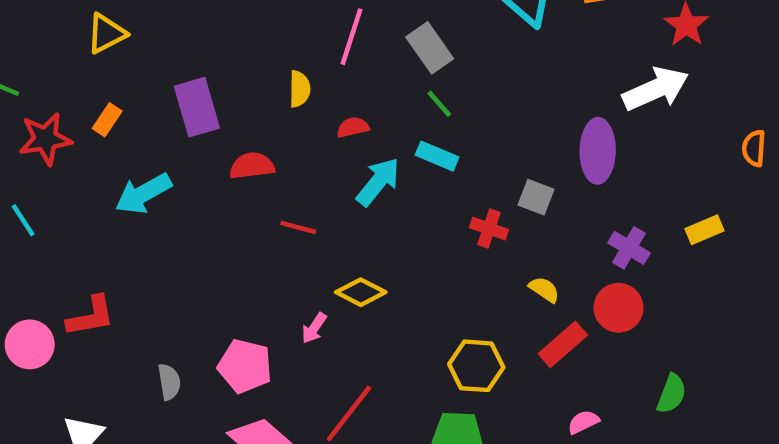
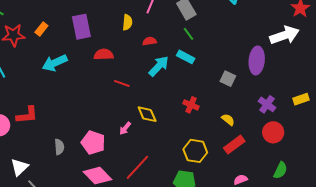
red cross: (489, 229) -> (191, 105), moved
yellow diamond: (361, 292) -> (147, 114), turned 35
red circle: (618, 308) -> (273, 132), moved

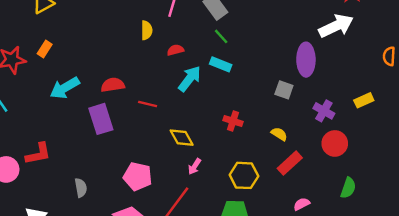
purple rectangle: (81, 27) -> (101, 119), moved
red semicircle: (104, 55) -> (113, 85), moved
gray square: (228, 79) -> (284, 90), moved
pink arrow: (125, 128) -> (195, 166), moved
pink pentagon: (93, 143) -> (138, 176), moved

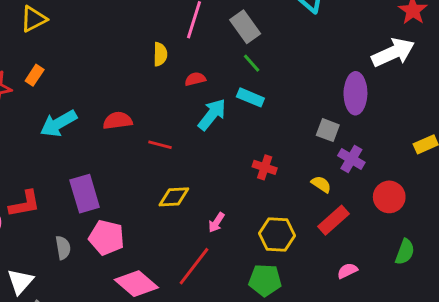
purple cross: (324, 111) -> (351, 159), moved
purple rectangle: (101, 119) -> (85, 194), moved
yellow diamond: (182, 138) -> (174, 197), moved, turned -65
pink pentagon: (138, 176) -> (107, 238), moved
gray semicircle: (81, 188) -> (63, 248), moved

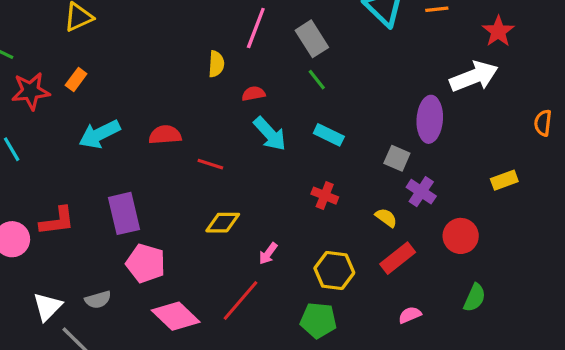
cyan rectangle: (250, 97) -> (329, 135), moved
cyan arrow: (212, 115) -> (270, 134), turned 96
gray semicircle: (63, 248) -> (98, 300), moved, turned 80

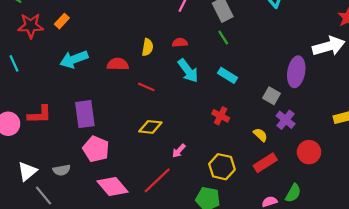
yellow semicircle: (216, 64) -> (148, 47), moved
green semicircle: (475, 298) -> (293, 193), moved

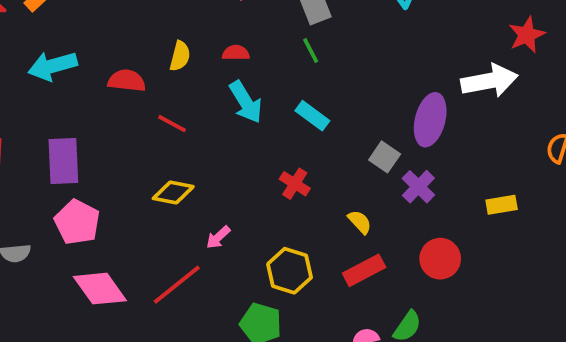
purple cross: (286, 120) -> (418, 187), moved

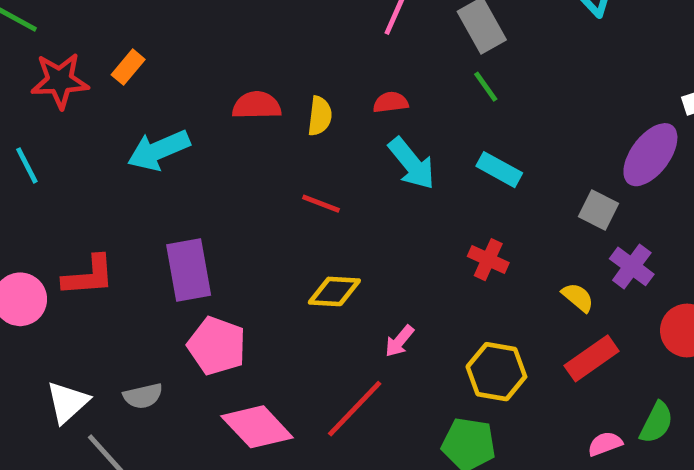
red semicircle: (127, 81) -> (257, 105), moved
purple ellipse: (430, 120) -> (650, 155), turned 30
purple cross: (418, 187) -> (632, 266), moved

